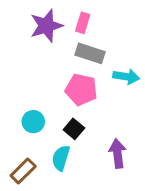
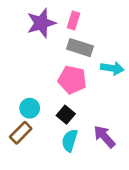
purple arrow: (118, 154) -> (104, 137), turned -35
cyan semicircle: (61, 158) -> (70, 140), moved
brown rectangle: (23, 171) -> (21, 133), moved

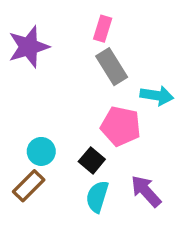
purple star: (41, 23) -> (29, 47), moved
gray rectangle: (80, 48) -> (112, 67), turned 40
pink pentagon: (72, 80) -> (121, 126), moved

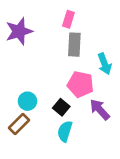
gray rectangle: (112, 67) -> (74, 45), turned 35
cyan arrow: (157, 95) -> (105, 64), turned 60
purple arrow: (146, 191) -> (100, 110), moved

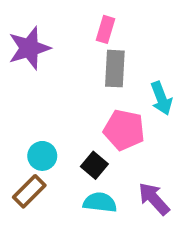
purple arrow: (100, 110) -> (154, 199), moved
cyan semicircle: (65, 131) -> (100, 202), turned 80

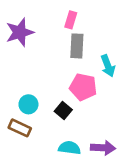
brown rectangle: (29, 191) -> (20, 128), turned 70
purple arrow: (154, 199) -> (103, 148), moved, turned 135
cyan semicircle: (100, 202) -> (69, 148), moved

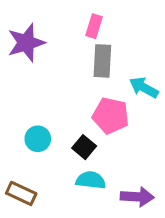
cyan arrow: (108, 66) -> (144, 87), turned 140
brown rectangle: (20, 128) -> (21, 193), moved
cyan semicircle: (69, 148) -> (91, 180), moved

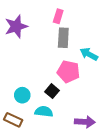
cyan circle: (38, 139) -> (22, 95), moved
cyan semicircle: (91, 180) -> (44, 112), moved

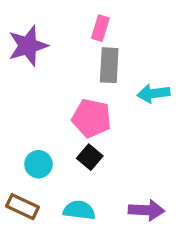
cyan arrow: (89, 54) -> (153, 93), turned -36
pink pentagon: (68, 72) -> (92, 118), moved
cyan semicircle: (44, 112) -> (79, 210), moved

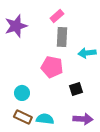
pink rectangle: (100, 28) -> (57, 16), turned 32
black square: (90, 157) -> (76, 89), moved, turned 32
brown rectangle: (23, 207) -> (23, 117), moved

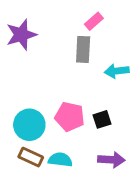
pink rectangle: (57, 16) -> (94, 21), moved
pink pentagon: (52, 67) -> (70, 117), moved
cyan circle: (22, 93) -> (29, 125), size x1.5

